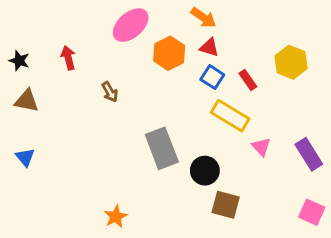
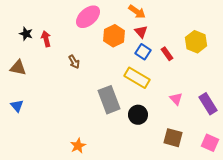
red triangle: (209, 47) -> (141, 32), turned 32
black star: (19, 61) -> (26, 34), moved
yellow rectangle: (230, 116) -> (137, 78), moved
brown square: (226, 205) -> (173, 138), moved

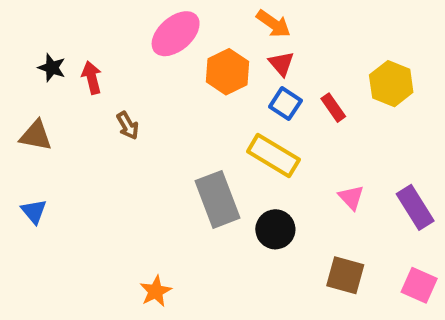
brown arrow: (74, 62) -> (128, 126), moved

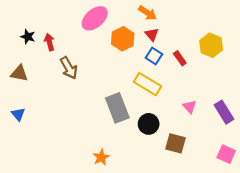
brown arrow: (128, 126) -> (69, 68), size x1.5
brown square: (345, 275) -> (176, 143), moved
orange star: (156, 291) -> (101, 157), moved

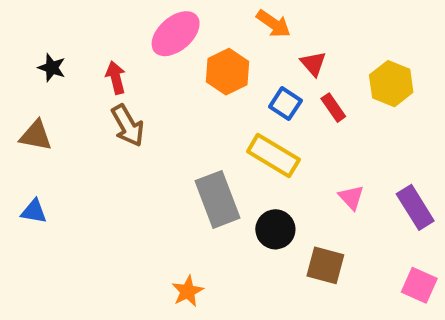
red triangle: (152, 34) -> (313, 64), moved
red arrow: (49, 42) -> (116, 78), moved
blue triangle: (18, 114) -> (34, 211), turned -40

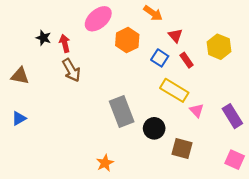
black star: (52, 68) -> (43, 38), moved
yellow rectangle: (273, 155) -> (174, 90), moved
blue triangle: (34, 211) -> (19, 118), turned -40

